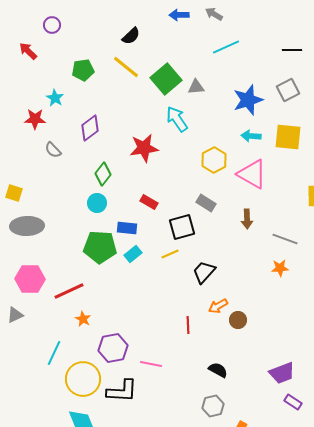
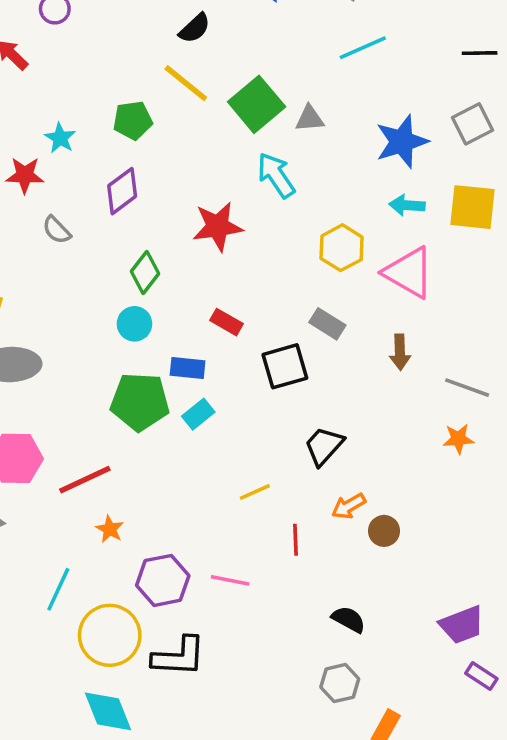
green pentagon: (83, 70) -> (133, 120), moved
yellow line: (170, 254) -> (255, 492), moved
pink line: (151, 364) -> (230, 580), moved

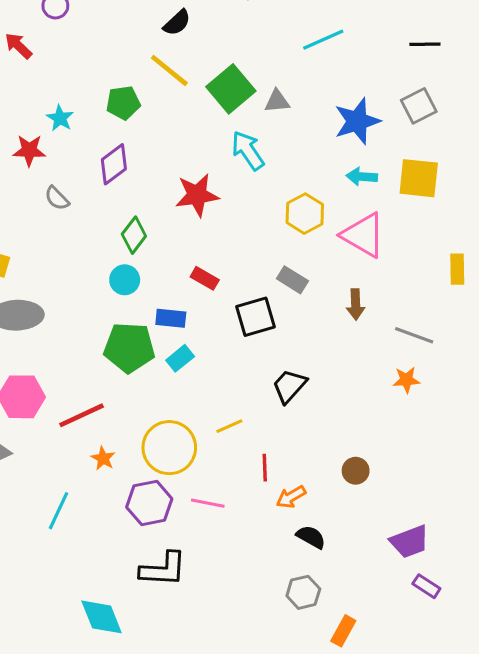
orange arrow: (349, 506) -> (291, 497), moved
brown circle: (384, 531) -> (356, 471), moved
yellow circle: (110, 635) -> (169, 448), moved

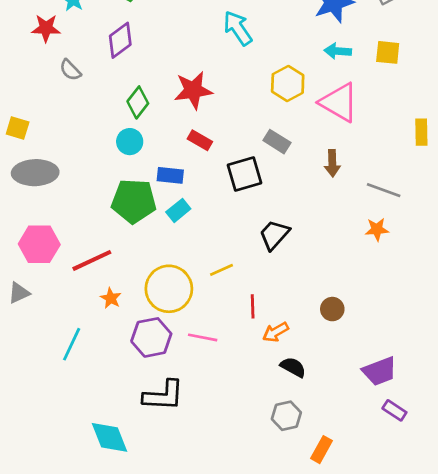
yellow square: (419, 178) -> (388, 52), size x0.7
red star: (197, 195) -> (193, 90), moved

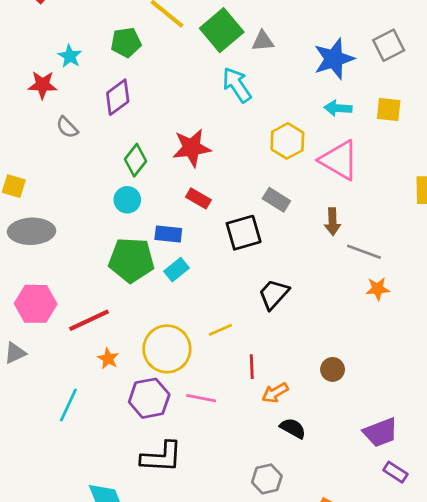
gray line: (384, 190) -> (364, 252), moved
gray hexagon: (286, 416) -> (267, 479), moved

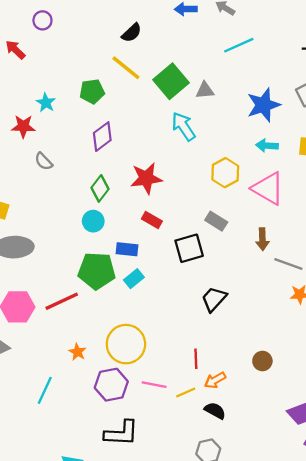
purple diamond: (118, 97) -> (102, 137), moved
red line: (89, 320) -> (62, 301), moved
yellow line: (220, 330) -> (186, 393), moved
black semicircle: (293, 428) -> (215, 411), moved

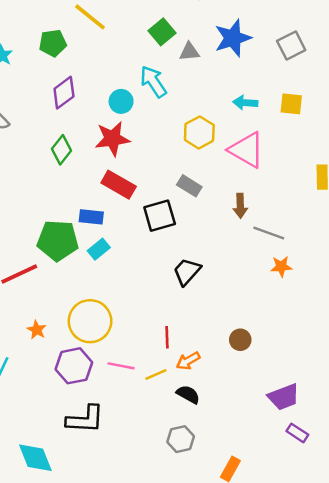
green square: (171, 81) -> (162, 32), moved, size x0.7
gray triangle: (205, 90) -> (189, 52), moved
blue star: (264, 105) -> (233, 38), moved
red rectangle: (152, 220) -> (119, 185), size x1.5
cyan circle: (93, 221) -> (121, 101), moved

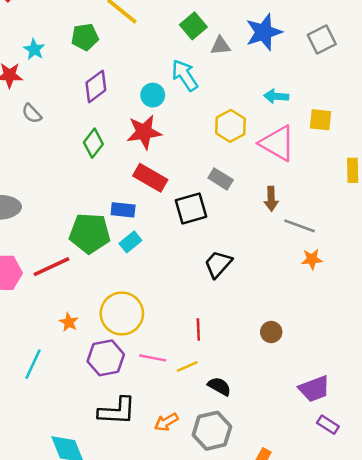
yellow square: (291, 104) -> (321, 120), moved
orange arrow: (188, 361) -> (166, 422), moved
gray hexagon: (181, 439) -> (212, 431), size x1.4

